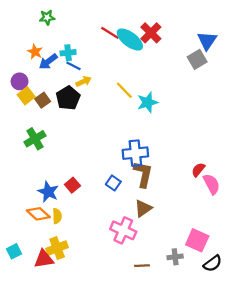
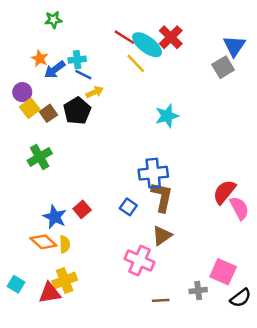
yellow line: (124, 90) -> (136, 63), moved
red semicircle: (198, 170) -> (224, 192), size x1.5
cyan square: (14, 251) -> (16, 284), turned -32

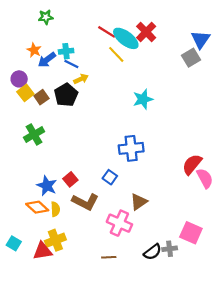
brown L-shape: (162, 197) -> (85, 202), moved, turned 105
black semicircle: (241, 298) -> (153, 252), moved
brown line: (161, 300) -> (109, 257), moved

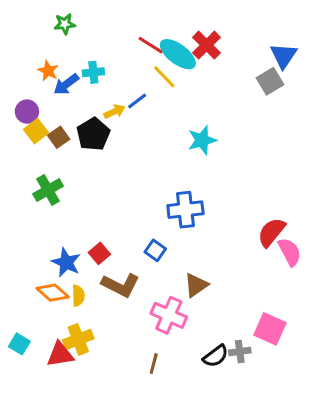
blue line: (71, 64) -> (137, 101), moved, turned -64
brown line: (109, 257) -> (154, 364), turned -72

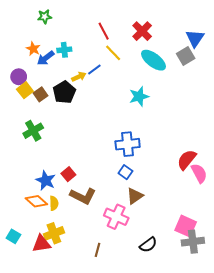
red line: (151, 45) -> (104, 31), turned 30
cyan ellipse: (178, 54) -> (153, 60), moved
blue square: (155, 250) -> (125, 172), moved
gray cross: (240, 351) -> (193, 242), moved, size x1.5
brown line: (154, 364) -> (97, 250), moved

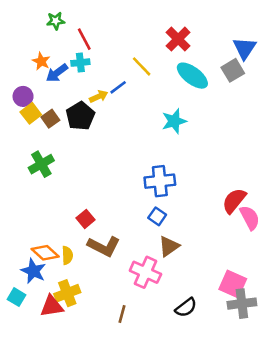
red line: (104, 31) -> (84, 39), moved
blue star: (46, 180) -> (33, 271), moved

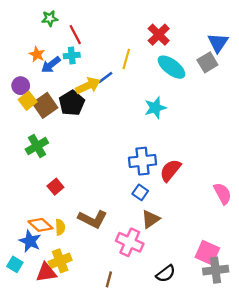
yellow line: (142, 66) -> (126, 59), turned 60
yellow arrow: (99, 96) -> (88, 86), size x1.5
brown square: (50, 119) -> (45, 105), size x1.5
red semicircle: (234, 201) -> (170, 170), moved
red square: (86, 219) -> (55, 187), moved

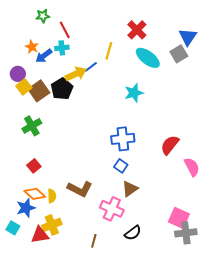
red semicircle: (170, 170) -> (170, 145), moved
red square: (55, 187) -> (34, 166), moved
blue star: (30, 241) -> (26, 208), turned 30
black semicircle: (166, 274) -> (133, 233), moved

